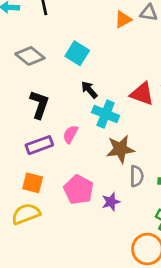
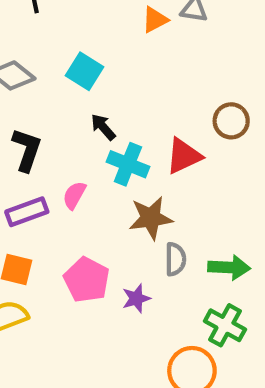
red triangle: (142, 94) -> (184, 156), moved, turned -45

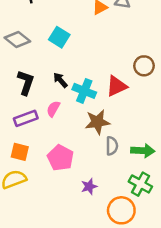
black arrow: (103, 127) -> (60, 80), moved
purple star: (136, 298) -> (89, 186), moved

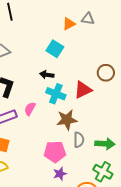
cyan square: (59, 37) -> (55, 49), moved
black arrow: (60, 80) -> (47, 75), moved, turned -40
pink pentagon: (60, 158) -> (55, 152), moved, turned -30

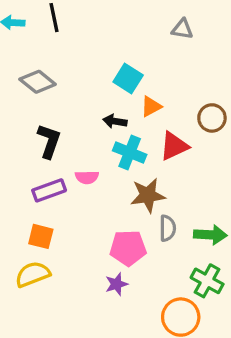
orange triangle: (69, 24) -> (151, 106), moved
pink semicircle: (30, 109) -> (87, 177), turned -120
purple star: (60, 174) -> (117, 284), moved

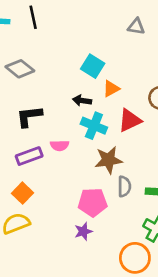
black L-shape: (49, 141) -> (29, 116), turned -116
orange square: (41, 236) -> (23, 193), turned 30

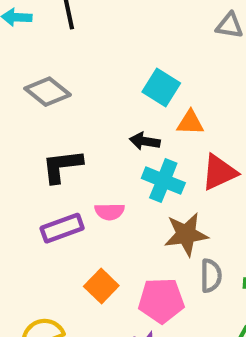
orange triangle: (111, 89) -> (190, 123), turned 30
orange square: (23, 193) -> (101, 286), moved

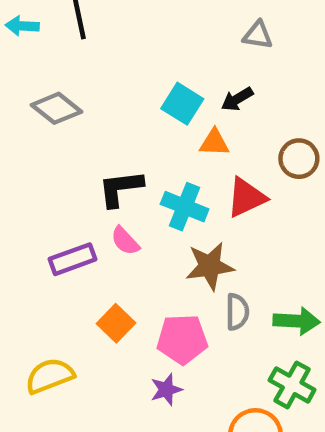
black arrow: (145, 141) -> (237, 99), moved, turned -40
black L-shape: (62, 166) -> (121, 188), moved
pink semicircle: (110, 212) -> (125, 241), turned 48

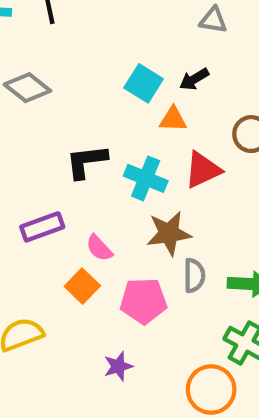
pink semicircle: (125, 241) -> (99, 248), moved
purple star: (166, 390) -> (118, 366), moved

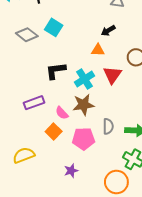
cyan square: (144, 83) -> (54, 27), moved
red triangle: (203, 170) -> (112, 75), turned -30
cyan cross: (146, 178) -> (84, 79), turned 36
brown star: (169, 233) -> (83, 105), moved

